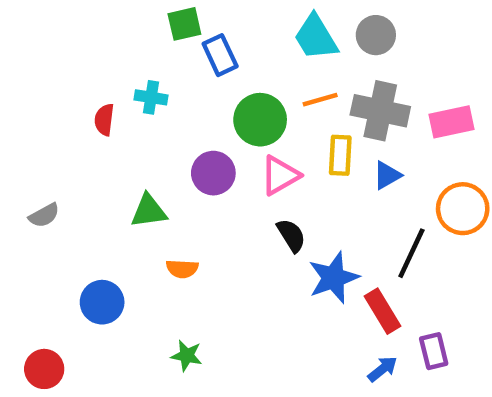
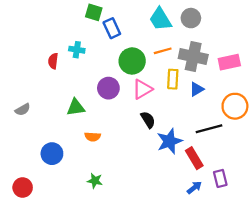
green square: (184, 24) -> (94, 12), turned 30
black line: (411, 253) -> (209, 129), turned 50

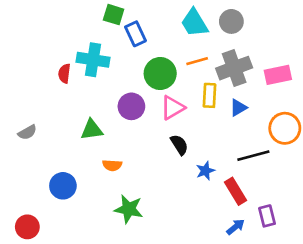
cyan cross: (77, 50) -> (93, 60), size x1.6
gray cross: (193, 56) -> (234, 68), turned -32
blue star: (169, 141) -> (205, 171), size x0.6
green star: (95, 181) -> (129, 209), moved, size x1.5

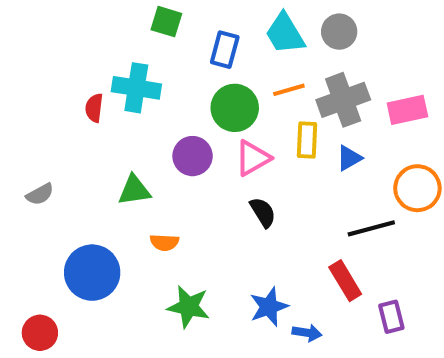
blue rectangle: (136, 34) -> (225, 50), moved, turned 40
blue star: (205, 171) -> (269, 307), moved, size x1.4
blue circle: (63, 186) -> (92, 273), size x1.4
blue arrow: (235, 227) -> (307, 333), moved, turned 48

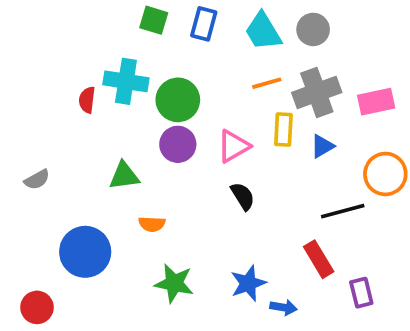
blue rectangle: (225, 50) -> (204, 24), moved
green circle: (235, 108) -> (178, 100), moved

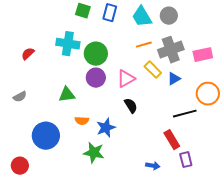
red semicircle: (87, 100) -> (28, 54), moved, turned 40
yellow rectangle: (283, 130) -> (153, 70), turned -48
blue star: (248, 283) -> (106, 128), moved
purple rectangle: (361, 293) -> (186, 160), moved

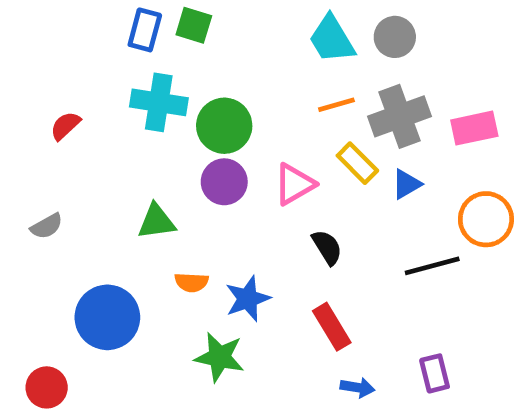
blue rectangle: (110, 13) -> (145, 30), moved
black semicircle: (131, 106) -> (327, 247), moved
red rectangle: (172, 140) -> (332, 327), moved

